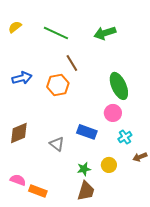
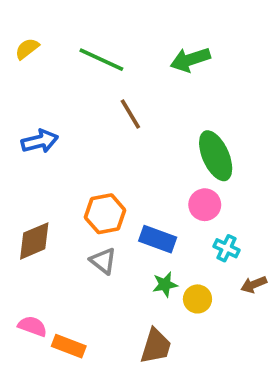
orange hexagon: (58, 85) -> (105, 214), moved
cyan cross: (125, 137) -> (227, 248), turned -32
green star: (84, 169) -> (165, 284), moved

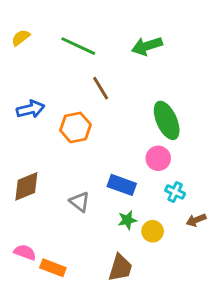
orange hexagon: (105, 214) -> (75, 127), moved

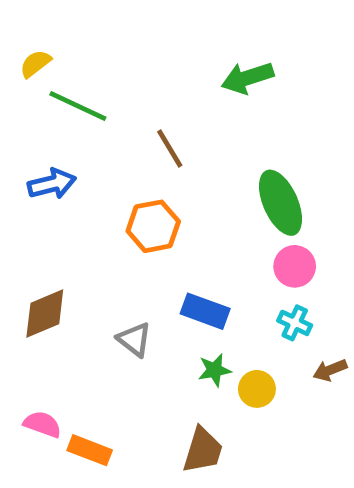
green line: (78, 46) -> (78, 106), moved
orange hexagon: (75, 127) -> (153, 226), moved
pink circle: (158, 158) -> (295, 266), moved

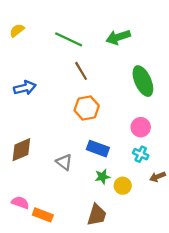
green line: (78, 106) -> (69, 39), moved
green ellipse: (281, 203) -> (143, 81), moved
orange hexagon: (153, 226) -> (87, 108), moved

